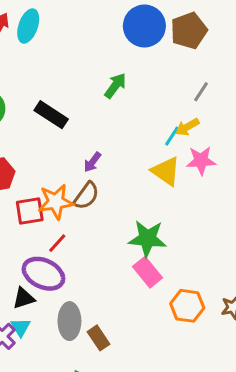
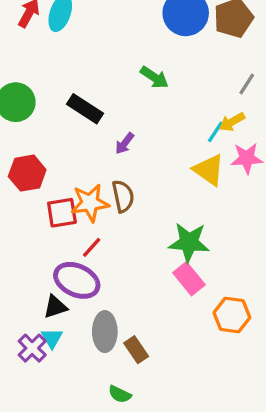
green arrow: (115, 86) -> (154, 77), turned 88
purple arrow: (92, 162) -> (125, 143), moved
brown semicircle: (86, 196) -> (123, 196), turned -48

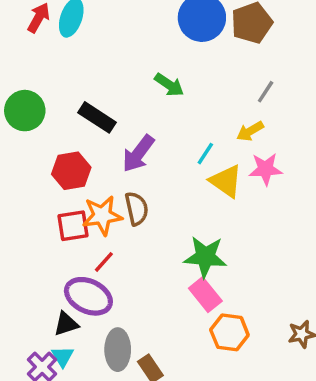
cyan line: (215, 132) -> (205, 154), moved
purple arrow: (125, 143) -> (138, 154), size x1.6
red hexagon: (27, 173) -> (71, 171), moved
orange hexagon: (232, 315) -> (229, 332), moved

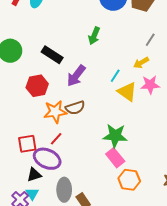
green arrow: (169, 85) -> (94, 36), turned 78
brown semicircle: (137, 209) -> (75, 108), turned 84
red square: (73, 226) -> (27, 144), moved

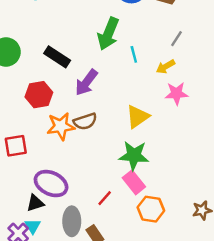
green arrow: (94, 36) -> (108, 34), size x1.5
cyan line: (115, 76) -> (134, 54), moved, turned -48
yellow triangle: (127, 92) -> (138, 117), moved, turned 50
red line: (56, 139) -> (105, 198), moved
red square: (27, 144) -> (16, 146), moved

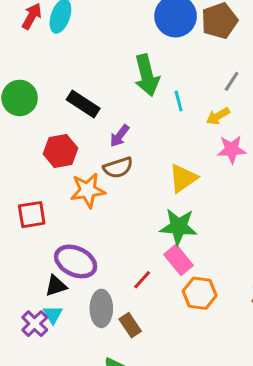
green arrow: (108, 34) -> (147, 75), turned -36
purple arrow: (86, 82) -> (119, 136), size x0.7
brown semicircle: (85, 121) -> (118, 168), moved

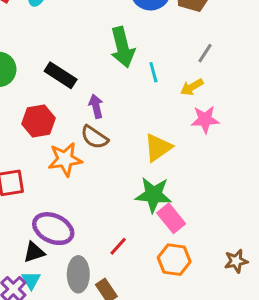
purple arrow: (119, 136) -> (96, 106), turned 130
brown semicircle: (118, 168) -> (95, 137), turned 52
pink rectangle: (179, 260) -> (171, 218), moved

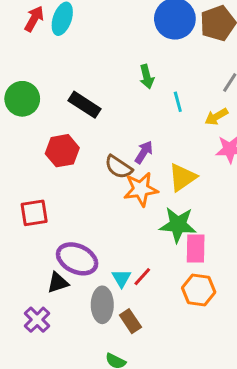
green arrow: (123, 47) -> (147, 77), size x0.6
purple arrow: (96, 106) -> (144, 152), moved, turned 45
orange star: (65, 159) -> (141, 189), moved
pink rectangle: (171, 218) -> (196, 249), turned 40
cyan triangle: (31, 280) -> (122, 278), moved

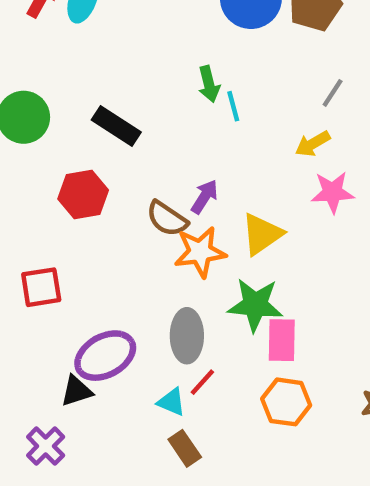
cyan line: (178, 102) -> (233, 106), moved
purple ellipse: (77, 259) -> (105, 356), turned -54
cyan triangle: (122, 278) -> (171, 402), moved, turned -36
gray ellipse: (102, 305) -> (187, 336), moved

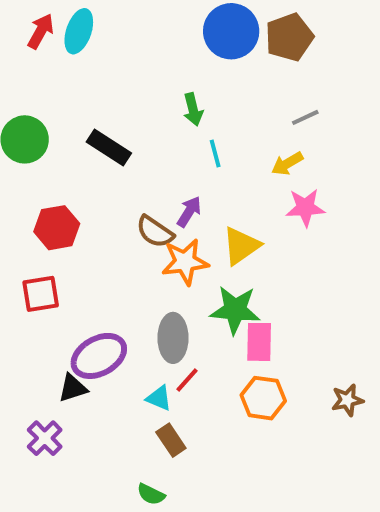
gray line: (333, 93) -> (305, 117), turned 32
cyan line: (233, 106) -> (215, 154), moved
red hexagon: (83, 194) -> (57, 228), moved

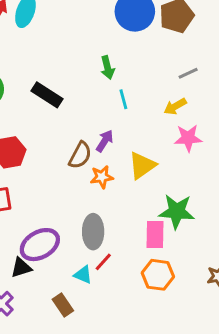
brown semicircle: (155, 232) -> (80, 155), turned -96
orange star: (185, 262) -> (102, 177), size x0.7
green star: (235, 310) -> (177, 211), moved
brown rectangle: (171, 440) -> (63, 305), moved

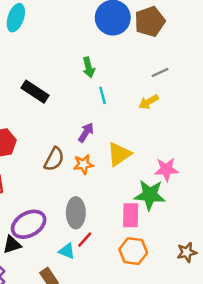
pink star: (188, 138) -> (166, 169), moved
brown semicircle: (80, 155) -> (54, 159), moved

